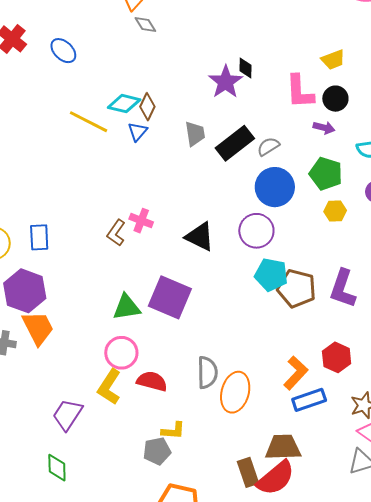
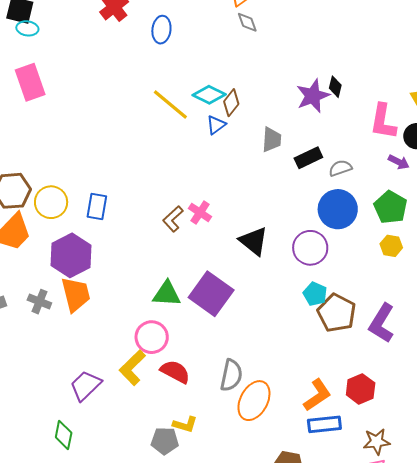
blue ellipse: (63, 51) -> (161, 30), turned 40
black rectangle: (235, 143) -> (308, 158), size x0.7
cyan pentagon: (271, 275) -> (315, 294), size x0.7

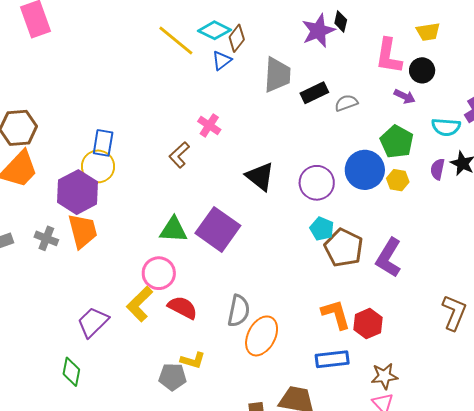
gray trapezoid: (272, 140) -> (277, 75), size x1.4
yellow circle: (51, 202) -> (98, 166), moved
blue circle: (338, 209) -> (365, 170), moved
pink cross: (200, 213) -> (209, 125), moved
orange L-shape: (317, 395) -> (336, 314), moved, turned -72

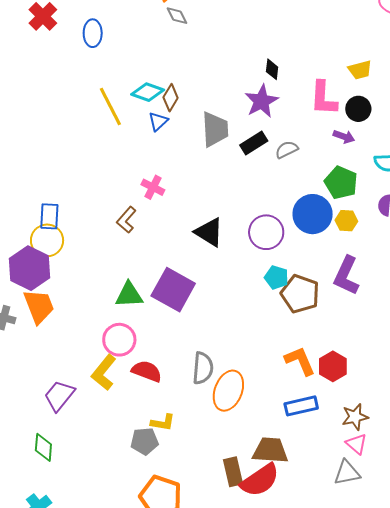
purple star: (318, 31) -> (261, 101), moved
yellow line: (176, 40) -> (110, 107), turned 30
purple L-shape: (389, 258) -> (346, 276), moved

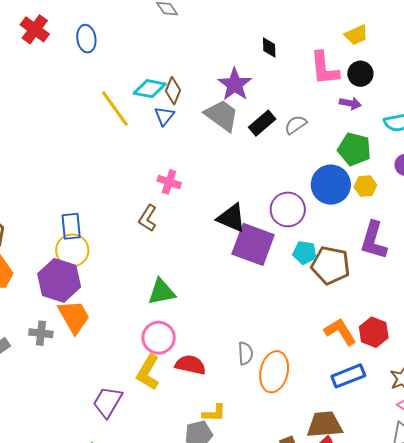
purple star: (261, 101) -> (235, 84), moved
gray trapezoid: (215, 129) -> (222, 115), turned -42
purple square: (173, 290) -> (253, 244), moved
gray semicircle: (203, 368) -> (245, 353), size x0.7

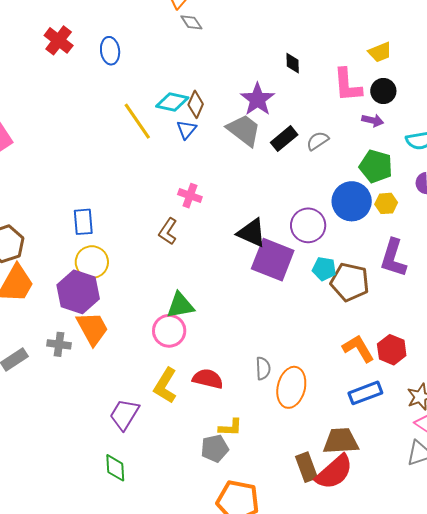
blue rectangle: (71, 226) -> (83, 222), moved
pink circle: (159, 338) -> (169, 331), moved

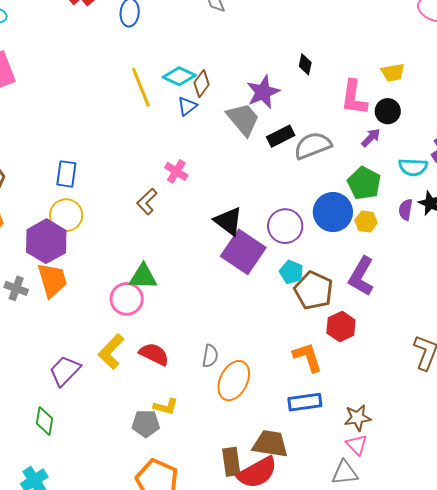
purple arrow: (373, 120) -> (371, 138), turned -70
gray semicircle: (318, 141) -> (313, 146), size x1.6
red hexagon: (392, 350) -> (341, 326), moved

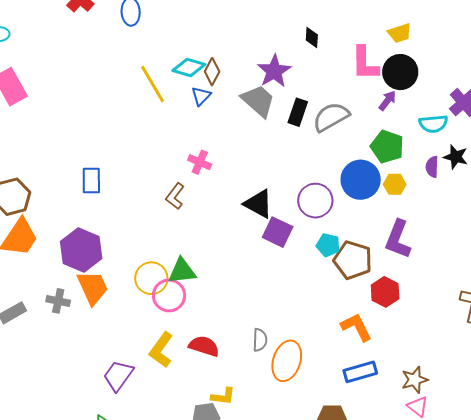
black circle: (388, 111) -> (400, 72), size x1.4
black rectangle: (281, 136) -> (298, 112), turned -36
yellow circle: (66, 215) -> (151, 278), moved
purple square: (243, 252) -> (278, 232), size x0.7

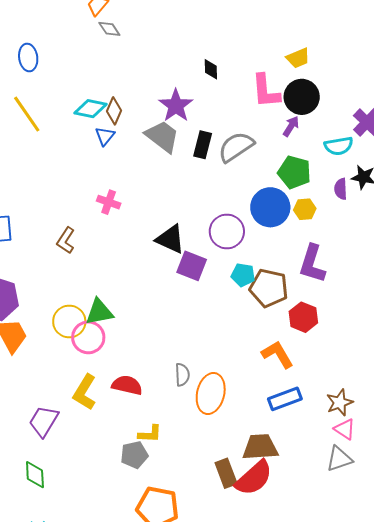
yellow line: (153, 84) -> (27, 114), moved
brown L-shape: (175, 196) -> (66, 240), moved

